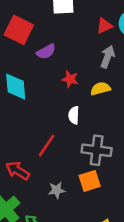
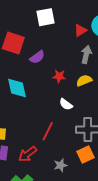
white semicircle: (74, 115) -> (66, 104), turned -48
red arrow: (18, 171) -> (28, 154), turned -60

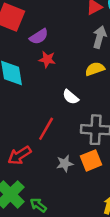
red star: (59, 76) -> (47, 59), moved
gray star: (60, 165) -> (65, 164), moved

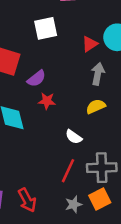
red line: (46, 129) -> (68, 171), moved
red arrow: (19, 155) -> (27, 200), turned -80

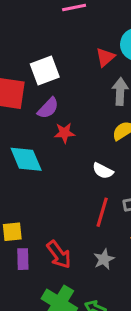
white square: (46, 28) -> (45, 70), moved
gray star: (73, 204) -> (104, 259), moved

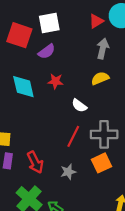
red star: (64, 133) -> (55, 81), moved

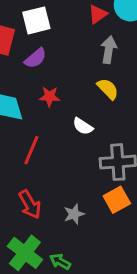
yellow semicircle: (100, 78) -> (108, 89), turned 72
red line: (73, 136) -> (31, 150), moved

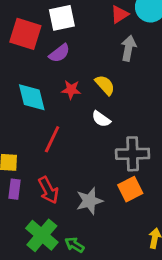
yellow semicircle: (108, 89) -> (105, 85), moved
gray star: (74, 214) -> (89, 201), size x1.4

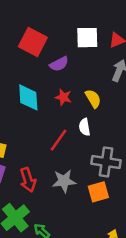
white square: (62, 18) -> (87, 38), moved
white semicircle: (101, 119) -> (84, 127), turned 35
red line: (52, 139) -> (59, 140), moved
gray star: (89, 201) -> (64, 181), moved

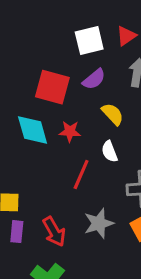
red square: (33, 42) -> (52, 87), moved
purple semicircle: (59, 64) -> (94, 79), moved
red star: (63, 97) -> (70, 131), moved

